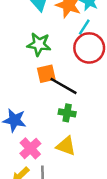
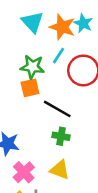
cyan line: (84, 27) -> (58, 56), moved
orange square: (46, 74) -> (30, 88), moved

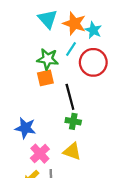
cyan star: (83, 23) -> (93, 30), moved
black line: (57, 109) -> (70, 97), turned 45

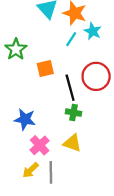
cyan star: (93, 30) -> (93, 31), moved
green star: (48, 59) -> (16, 49), moved, turned 30
red circle: (93, 62) -> (96, 76), moved

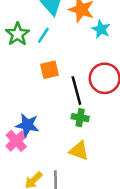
cyan line: (71, 39) -> (43, 35), moved
green star: (16, 49) -> (18, 34), moved
pink cross: (40, 145) -> (16, 141), moved

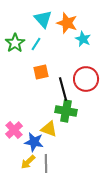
green cross: (80, 118) -> (66, 111), size x1.5
blue star: (27, 125) -> (34, 142), moved
yellow triangle: (79, 151) -> (49, 129), moved

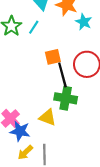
orange square: (41, 72) -> (53, 57), moved
blue star: (34, 142) -> (20, 131), moved

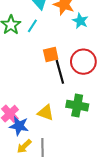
green cross: (66, 98) -> (77, 106), moved

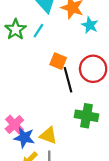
orange square: (51, 54) -> (58, 61), turned 35
yellow triangle: (46, 113) -> (48, 135), moved

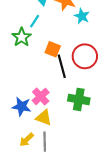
green star: (16, 29) -> (22, 37), moved
pink cross: (14, 125) -> (41, 96), moved
blue star: (24, 138) -> (22, 107), moved

